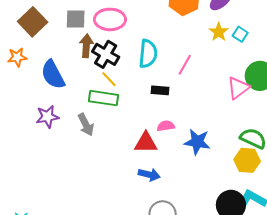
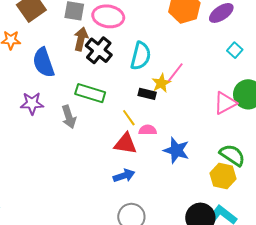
yellow star: (219, 32) -> (161, 83), moved
yellow line: (109, 79) -> (129, 118), moved
blue arrow: (149, 175) -> (124, 176), turned -40

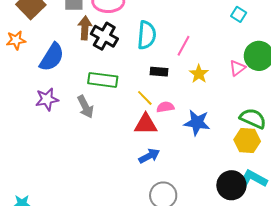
blue semicircle: (44, 62) -> (52, 57), turned -120
yellow star: (161, 83) -> (199, 74), moved
pink triangle: (225, 103) -> (237, 68), size x0.7

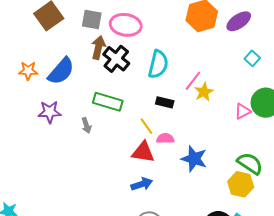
orange star: (16, 40) -> (28, 71), moved
yellow star: (199, 74) -> (204, 92), moved
gray arrow: (85, 107) -> (86, 125), size x0.7

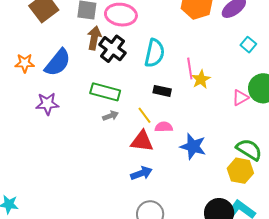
pink line: (193, 81) -> (190, 68), turned -45
gray arrow: (86, 125) -> (111, 116), moved, turned -91

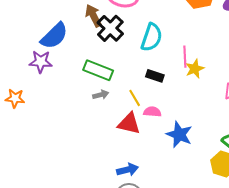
brown arrow: (94, 38) -> (93, 16), turned -45
orange star: (25, 63) -> (15, 98), moved
purple star: (47, 104) -> (41, 62), moved
blue arrow: (141, 173) -> (128, 170), moved

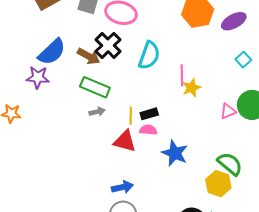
brown arrow: (93, 16) -> (89, 56), moved, turned 145
black rectangle: (155, 76) -> (149, 114), moved, turned -36
yellow line: (135, 98) -> (131, 116), turned 30

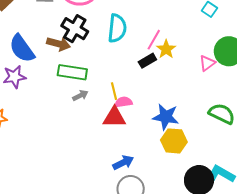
blue semicircle: (52, 52) -> (22, 49), turned 112
pink line: (182, 75) -> (154, 40), turned 45
black rectangle: (149, 114) -> (147, 61), moved
pink semicircle: (148, 130) -> (123, 102), moved
yellow hexagon: (218, 184) -> (174, 141), moved

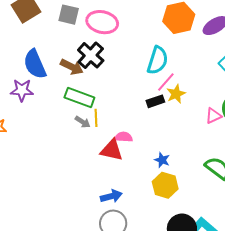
cyan semicircle: (117, 28) -> (157, 60), moved
yellow line: (114, 91) -> (96, 118), moved
gray arrow: (80, 95) -> (83, 122), turned 49
blue star: (166, 117) -> (162, 160), size x0.6

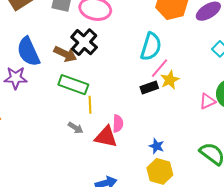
gray arrow: (83, 122) -> (76, 128), moved
pink semicircle: (124, 137) -> (118, 124), turned 90

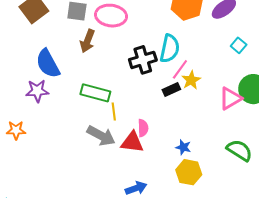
black cross: (84, 42) -> (143, 60), moved, turned 36
brown arrow: (65, 54) -> (87, 41), moved, turned 90
pink triangle: (208, 101) -> (230, 98), size x1.4
gray arrow: (76, 128) -> (101, 136), size x1.8

